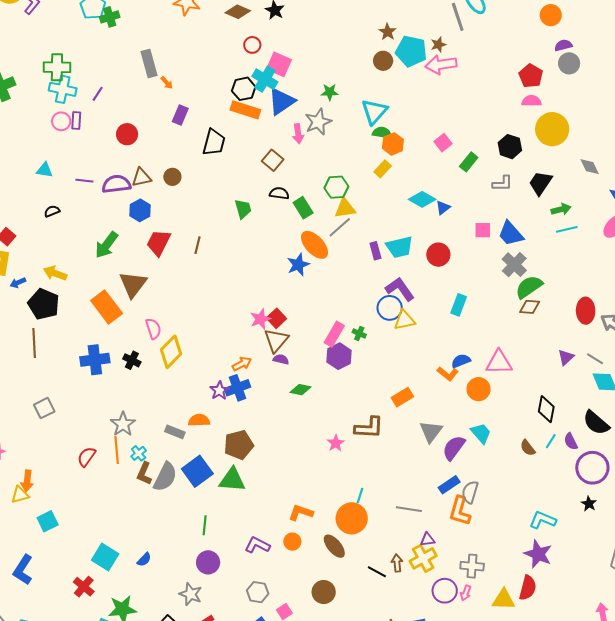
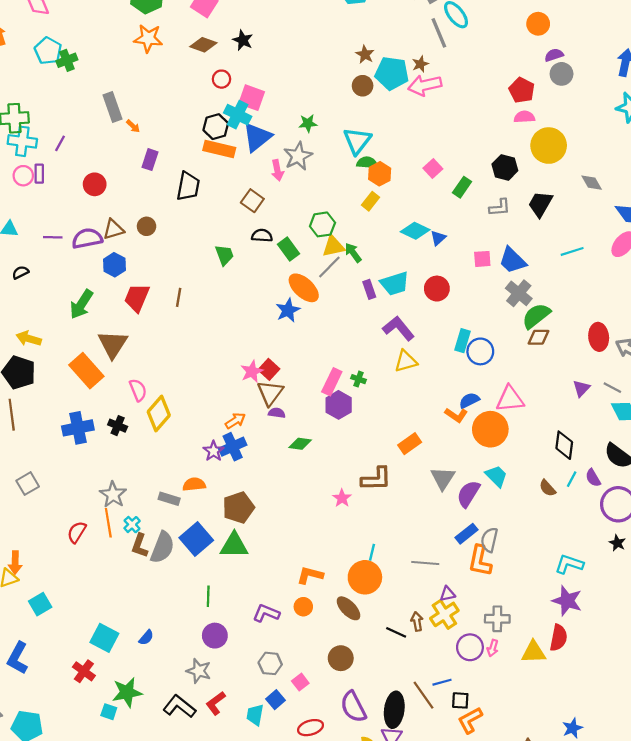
green arrow: (561, 209) -> (353, 253), moved, turned -108
blue circle: (390, 308) -> (480, 351), moved
orange circle: (478, 389) -> (490, 429), size x1.4

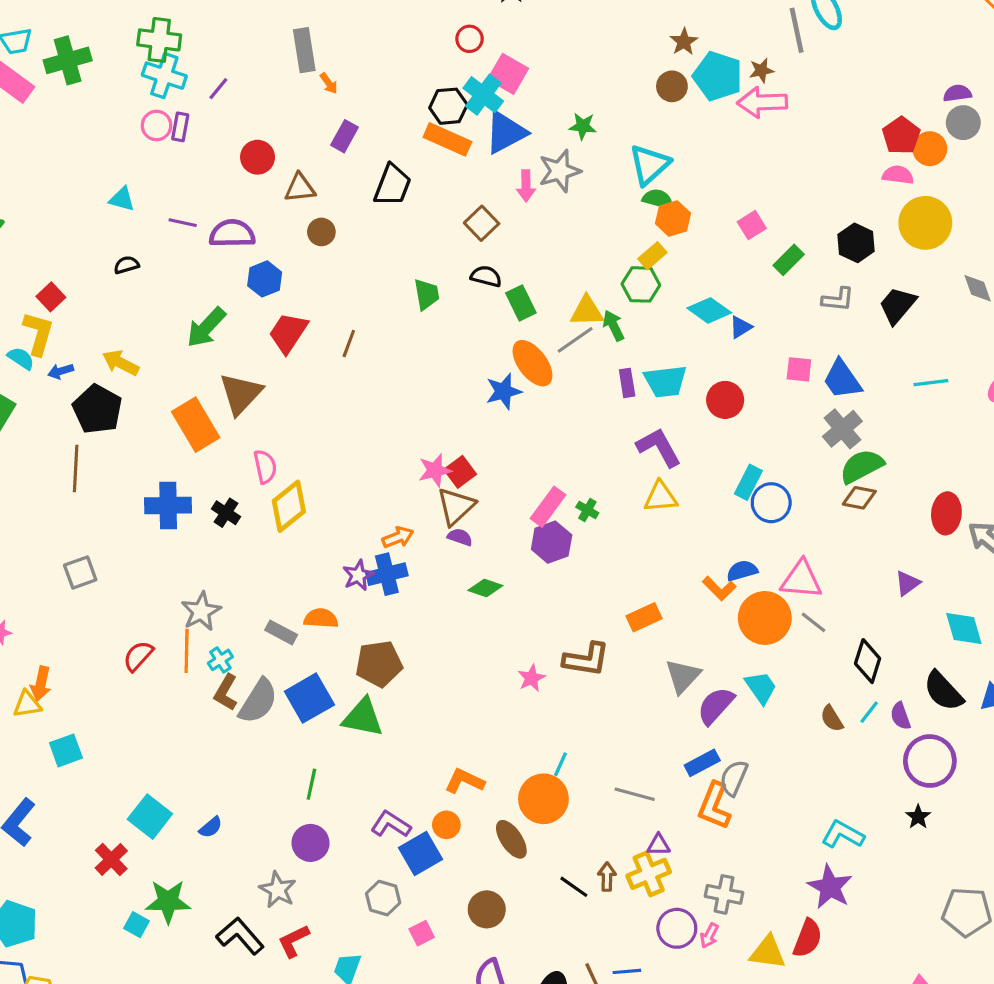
orange circle: (538, 24) -> (930, 149), moved
green hexagon: (322, 224) -> (641, 284), moved
brown triangle: (113, 229) -> (300, 188), moved
gray line: (612, 388) -> (814, 622), moved
blue square: (276, 700) -> (421, 853), moved, size x1.5

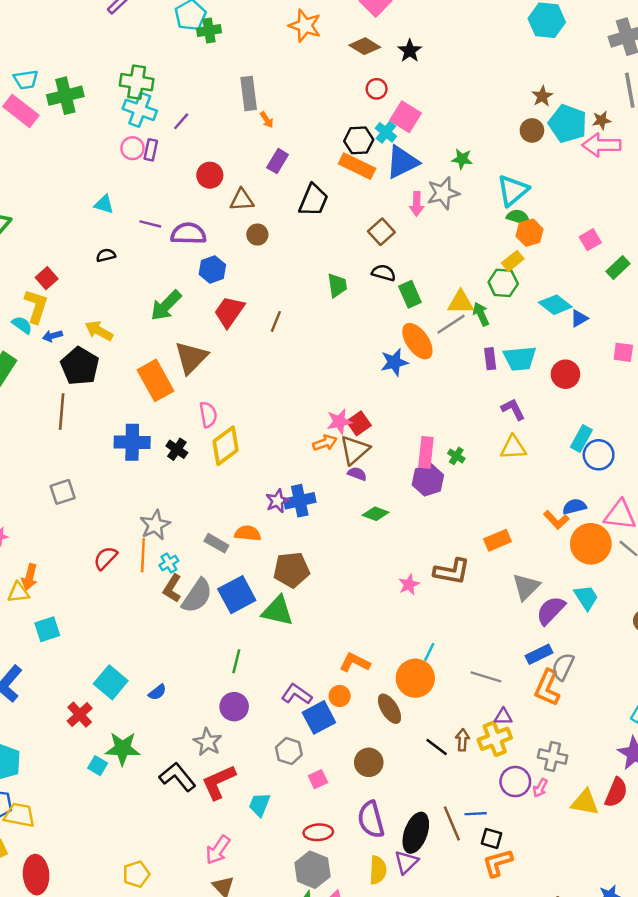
cyan cross: (483, 95) -> (386, 132), size x0.7
purple L-shape: (659, 447) -> (513, 409), size x0.7
pink rectangle: (548, 507) -> (426, 452), turned -32
orange arrow: (398, 537) -> (325, 443), moved
red L-shape: (294, 941) -> (219, 782), size x1.4

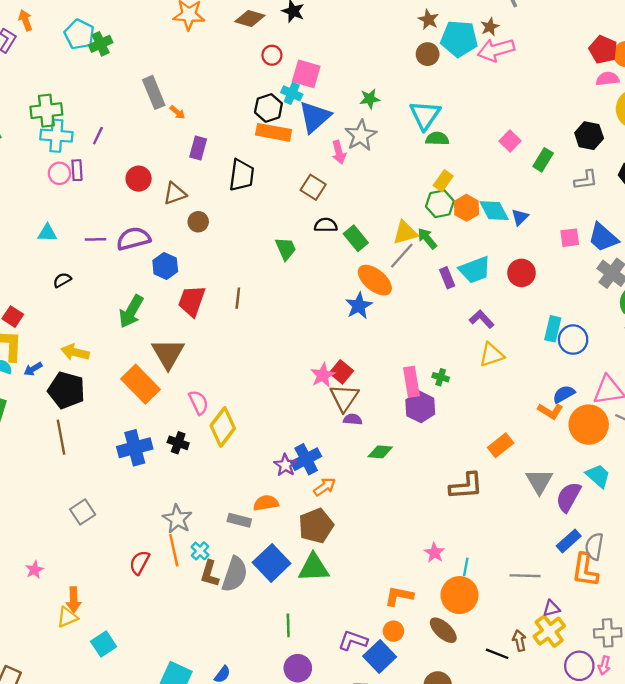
orange hexagon: (530, 233) -> (466, 208), moved
cyan diamond: (555, 305) -> (494, 211), turned 40
orange arrow: (325, 443) -> (325, 487), moved
pink star: (409, 584) -> (434, 553), moved

